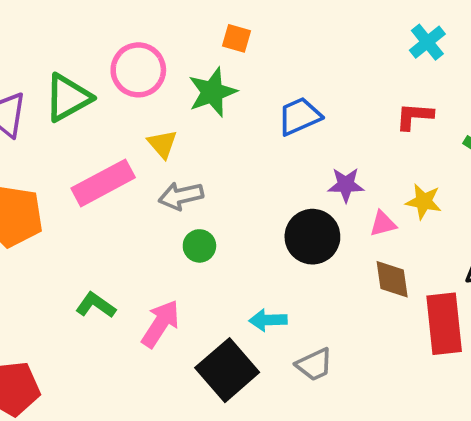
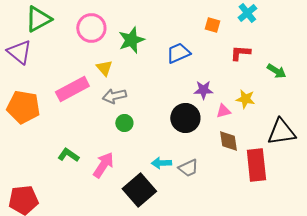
orange square: (236, 38) -> (212, 25), moved
green triangle: (68, 98) -> (38, 19), moved
gray trapezoid: (314, 365) -> (188, 168), moved

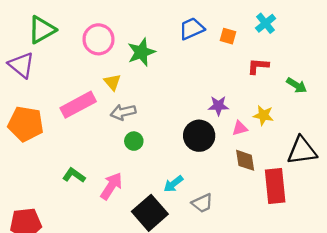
blue trapezoid: (178, 53) -> (192, 29), moved
cyan arrow: (161, 163) -> (173, 184), turned -36
gray trapezoid: (188, 168) -> (202, 203), moved

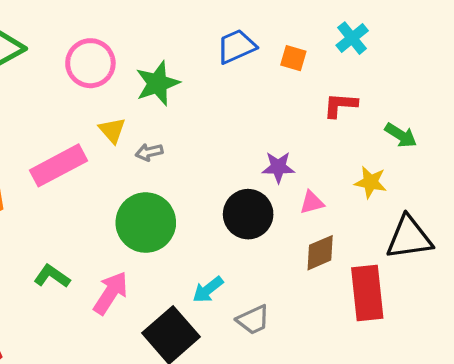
gray arrow: (123, 112) -> (149, 152), moved, size x0.7
yellow star: (263, 115) -> (371, 182), moved
green circle: (134, 141) -> (146, 223), size x2.0
brown diamond: (245, 160) -> (320, 253), turned 75

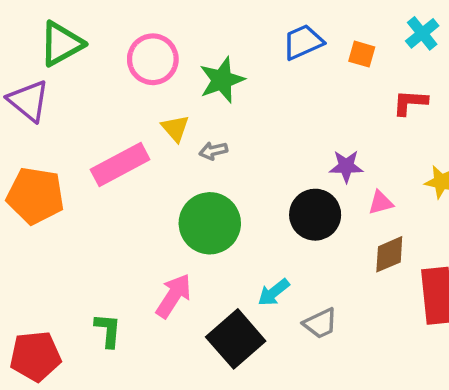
green L-shape: (52, 276) -> (108, 330), moved, turned 60

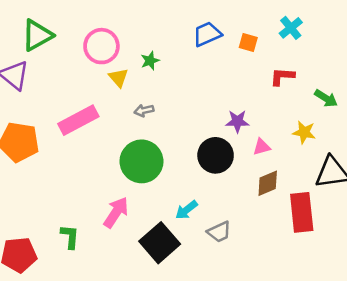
green star: (222, 80) -> (150, 61), size x0.6
yellow triangle: (175, 128) -> (118, 78), moved

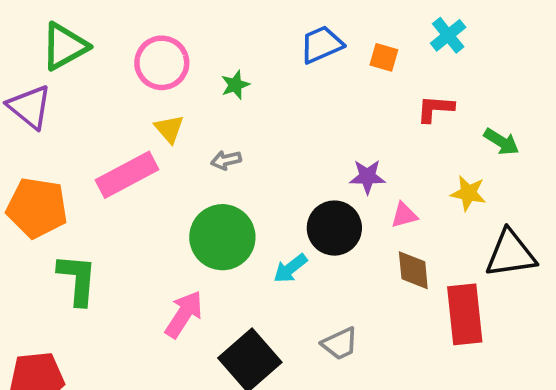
yellow triangle: (118, 78) -> (169, 129), moved
brown diamond: (268, 183) -> (413, 270), turned -72
cyan arrow: (186, 210) -> (290, 268), moved
green L-shape: (70, 237) -> (77, 279), moved, size x1.4

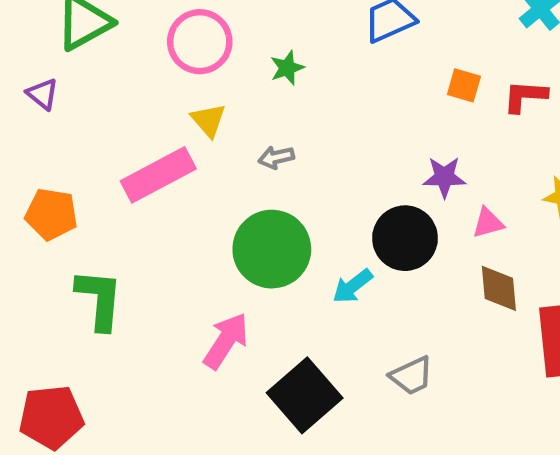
orange square: (384, 57) -> (464, 85), moved
purple triangle: (30, 107) -> (43, 94), size x0.6
orange pentagon: (37, 208) -> (51, 214), size x0.7

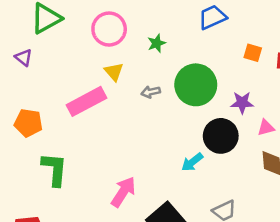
green circle: (272, 249) -> (196, 85), moved

